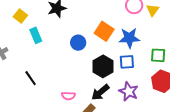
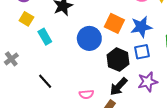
blue circle: (78, 43) -> (89, 38), size x1.5
purple star: (129, 91) -> (148, 82), turned -30

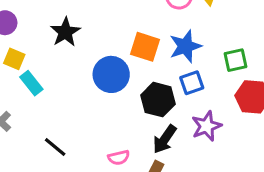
cyan rectangle: (45, 37) -> (31, 83), moved

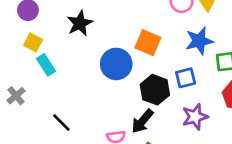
blue star: (185, 46) -> (199, 41), moved
black arrow: (165, 139) -> (142, 121), moved

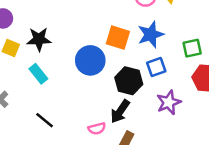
black star: (80, 23) -> (39, 39), moved, turned 30
blue star: (199, 41) -> (151, 34), moved
cyan rectangle: (46, 65) -> (38, 74), moved

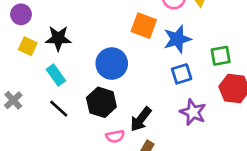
orange square: (118, 38) -> (144, 26), moved
black hexagon: (129, 81) -> (101, 102), moved
purple star: (169, 102) -> (193, 112), turned -30
black line: (45, 120) -> (59, 109), moved

